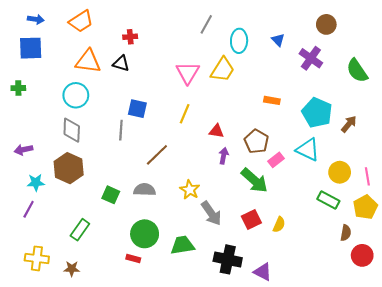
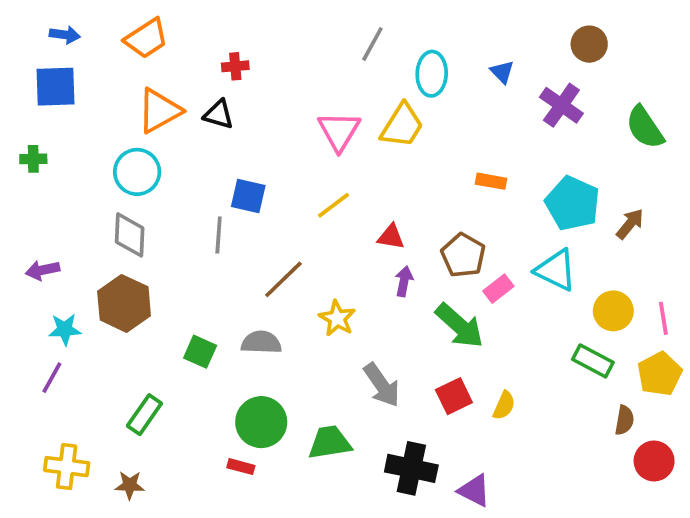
orange triangle: (88, 61) -> (159, 111), turned -36
yellow line: (185, 114) -> (333, 205), turned 30
yellow star: (190, 190) -> (337, 318), moved

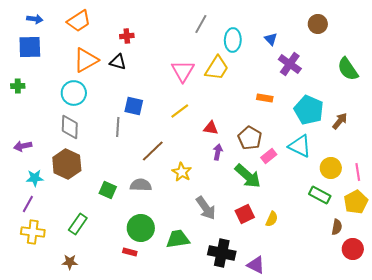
purple cross: (561, 105) -> (290, 64), moved
yellow cross: (67, 467) -> (33, 232), moved

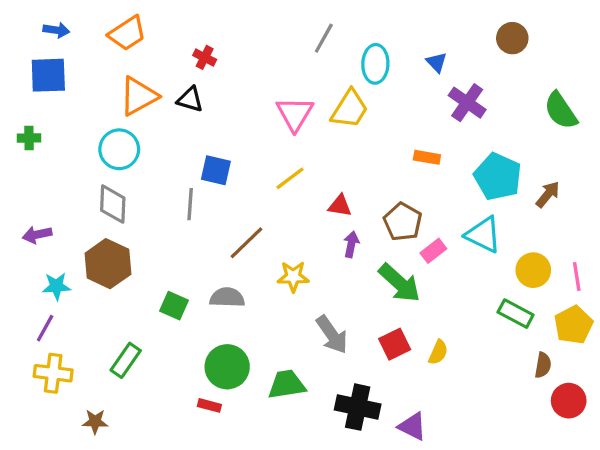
red cross: (127, 36) -> (205, 57), turned 32
yellow star: (182, 172) -> (293, 277), turned -30
brown star: (70, 262) -> (95, 422), moved

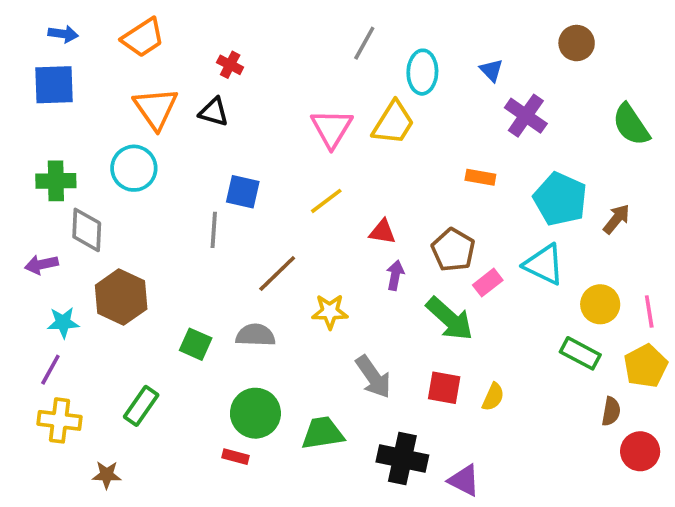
orange triangle: (139, 96) -> (156, 108), turned -36
green cross: (29, 138) -> (56, 181), moved, size x1.5
gray diamond: (113, 204) -> (87, 230), moved
red square: (395, 344) -> (444, 388), turned 36

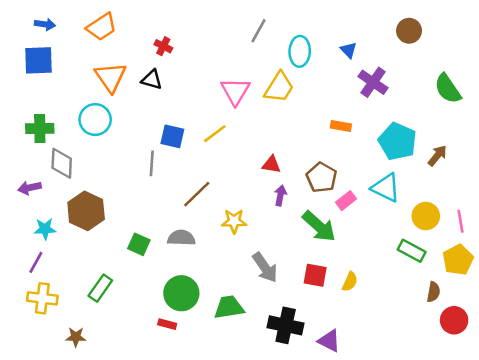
yellow line: (326, 201) -> (215, 134), moved

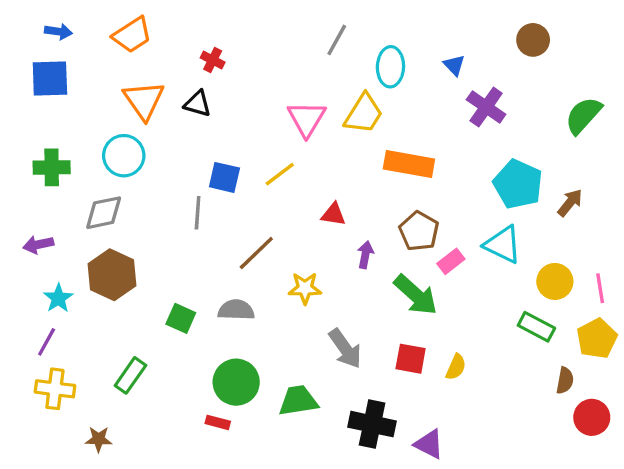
green semicircle: (448, 89) -> (583, 115), turned 76
orange rectangle: (341, 126) -> (409, 164), moved, size x1.8
gray diamond: (62, 163) -> (104, 213), moved, turned 76
red triangle: (271, 165) -> (333, 214), moved
cyan star: (45, 229) -> (58, 298), turned -30

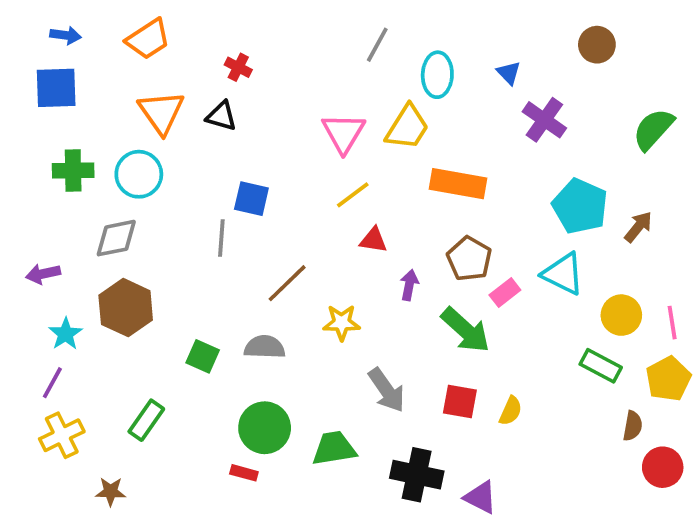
green cross: (52, 167) -> (73, 170), moved
yellow line: (280, 174) -> (353, 195), moved
yellow cross: (55, 389) -> (62, 435), turned -33

